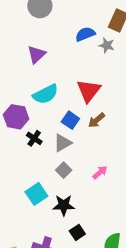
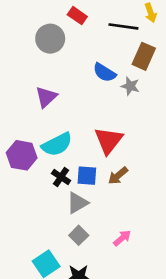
blue semicircle: (85, 34) -> (104, 73), turned -126
purple hexagon: (16, 117) -> (22, 155), moved
blue square: (70, 120) -> (87, 176), turned -30
black cross: (34, 138) -> (61, 177), moved

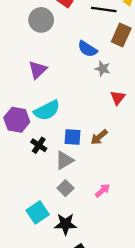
gray star: (130, 86) -> (103, 69), moved
red triangle: (109, 140) -> (118, 98), moved, size x0.6
black cross: (61, 177) -> (39, 145), moved

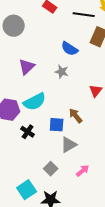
gray circle: (41, 20) -> (14, 26), moved
gray star: (103, 69) -> (62, 72), moved
brown arrow: (99, 137) -> (76, 116), moved, turned 91
gray triangle: (64, 160) -> (69, 145), moved

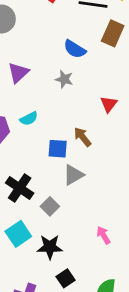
cyan semicircle: (35, 102) -> (29, 119), size x0.6
black cross: (28, 132) -> (20, 188), moved, size x1.5
pink arrow: (83, 171) -> (104, 235), moved, turned -80

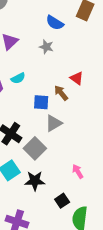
red triangle: (109, 104) -> (77, 78), moved, turned -32
gray square: (50, 206) -> (35, 148), size x1.5
black square: (66, 278) -> (62, 201), moved

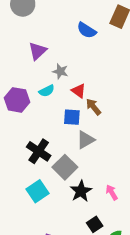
gray star: (46, 47) -> (60, 71), moved
red triangle: (77, 78) -> (79, 91), moved
black star: (35, 181) -> (81, 191), moved, turned -30

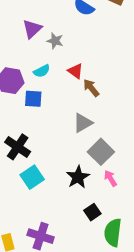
gray star: (60, 71) -> (55, 41), moved
blue square: (72, 117) -> (33, 99), moved
black cross: (39, 151) -> (18, 147), moved
gray square: (65, 167) -> (101, 152), moved

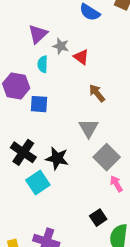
cyan semicircle: (42, 71) -> (43, 64), moved, turned 119
red triangle: (75, 71) -> (81, 57), moved
gray triangle: (83, 123) -> (89, 128), turned -30
black star: (78, 177) -> (57, 158), moved, turned -30

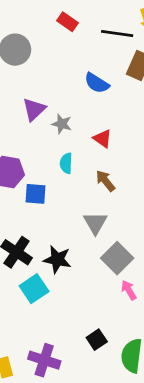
red triangle: (81, 57) -> (103, 138), moved
cyan semicircle: (43, 64) -> (66, 163), moved
black square: (98, 218) -> (97, 340), moved

